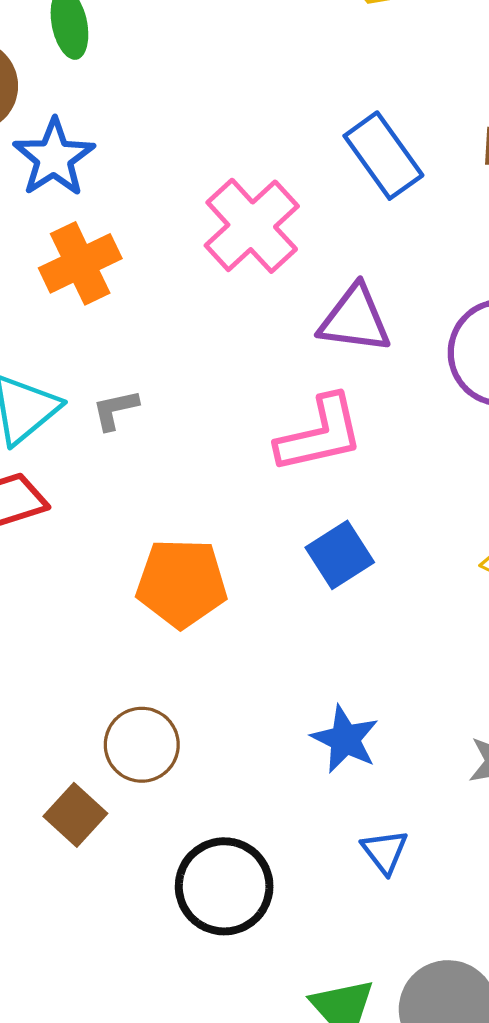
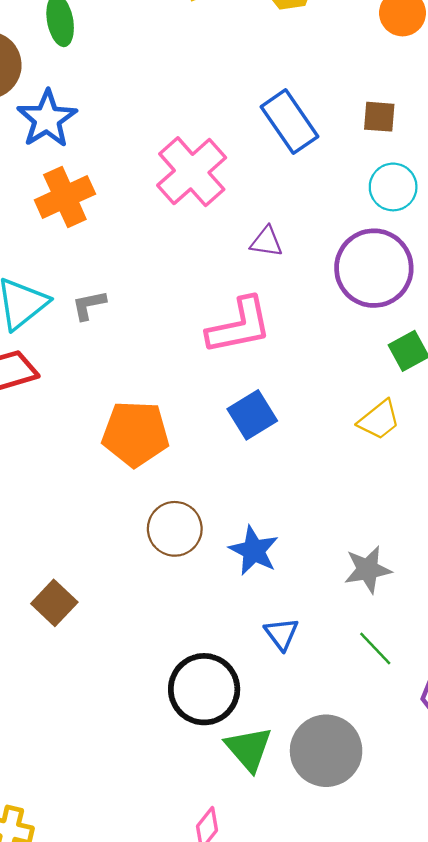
purple triangle: (355, 319) -> (266, 242), size x0.6
brown circle: (142, 745) -> (175, 529), moved
black circle: (224, 886) -> (204, 689), moved

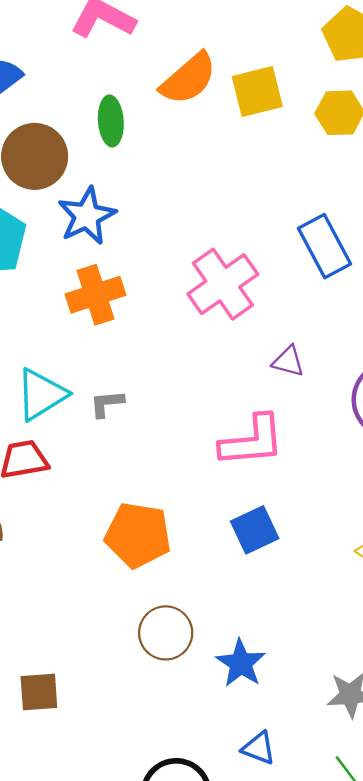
brown square: (54, 603) -> (39, 692), turned 36
blue triangle: (282, 634) -> (259, 748), turned -39

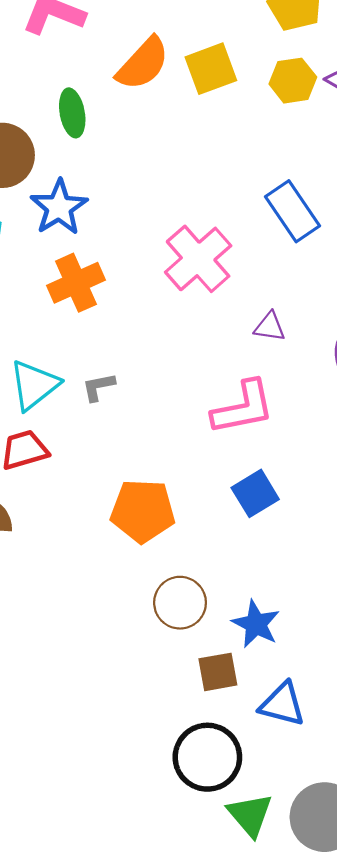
brown square: (39, 692) -> (218, 672), moved
blue triangle: (259, 748) -> (282, 704), size x1.4

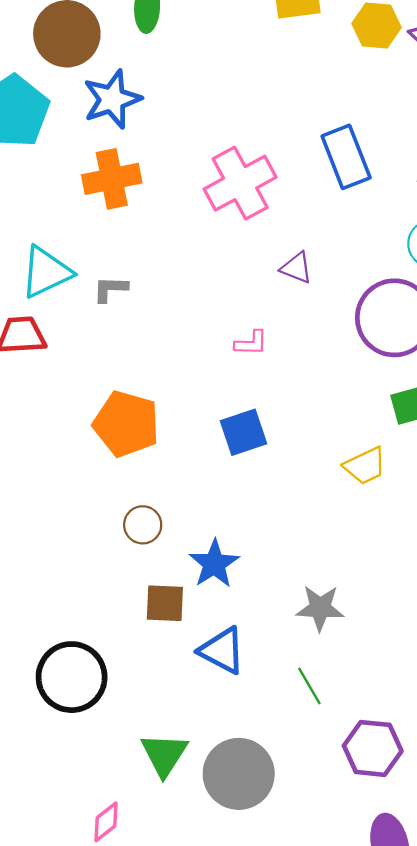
pink L-shape: (243, 408) -> (251, 343), size x0.5
brown circle: (180, 603) -> (143, 525), size x0.7
black circle: (207, 757) -> (72, 677), moved

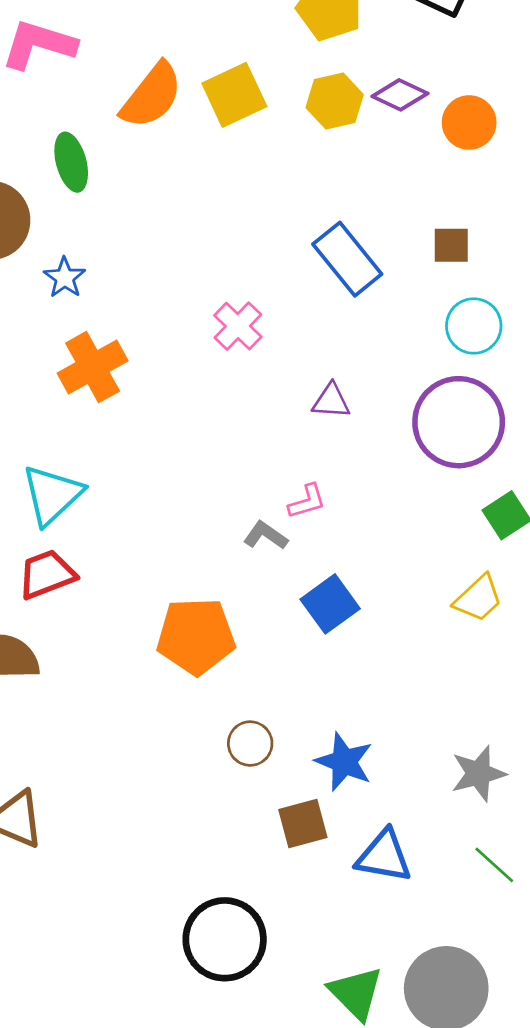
blue star: (112, 99) -> (65, 278), size x0.6
pink cross: (240, 183) -> (238, 326), size x0.6
gray L-shape: (110, 289) -> (266, 536), moved, turned 51

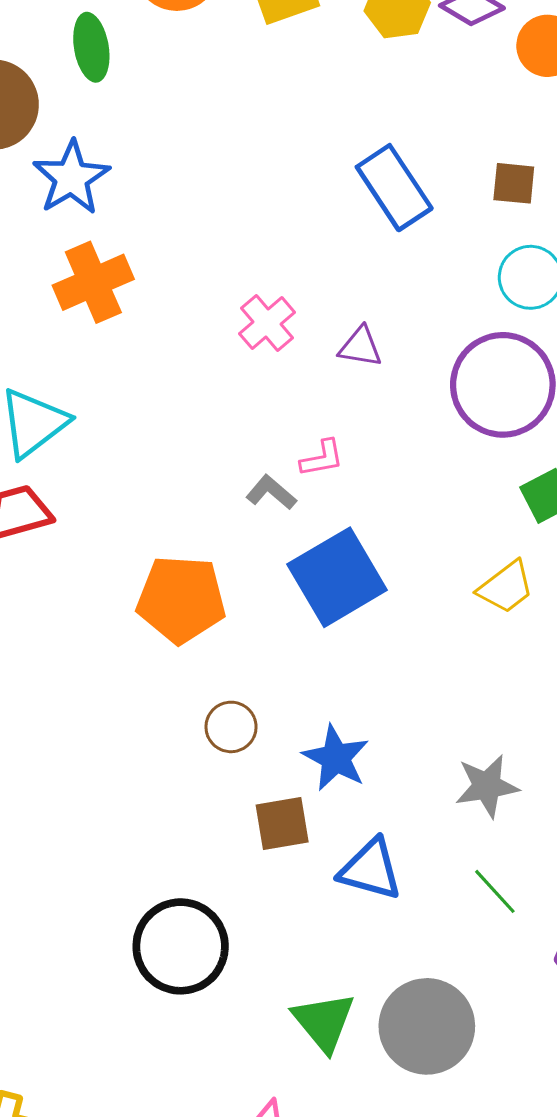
blue star: (65, 278) -> (71, 178), size x1.6
pink cross: (238, 326) -> (267, 323), moved
blue square: (330, 604) -> (337, 577), size x1.5

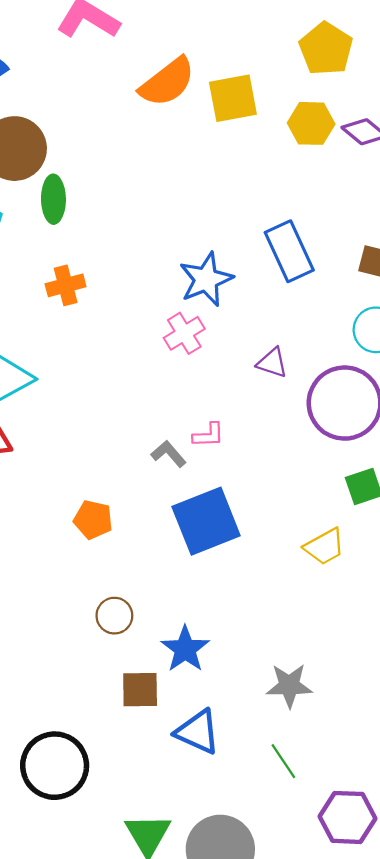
green ellipse: (91, 47) -> (53, 199), moved
blue star: (71, 178) -> (206, 279), moved
orange cross: (93, 282) -> (66, 285), size x0.7
purple triangle: (360, 347) -> (272, 363), moved
orange pentagon: (181, 599) -> (93, 520), size x0.6

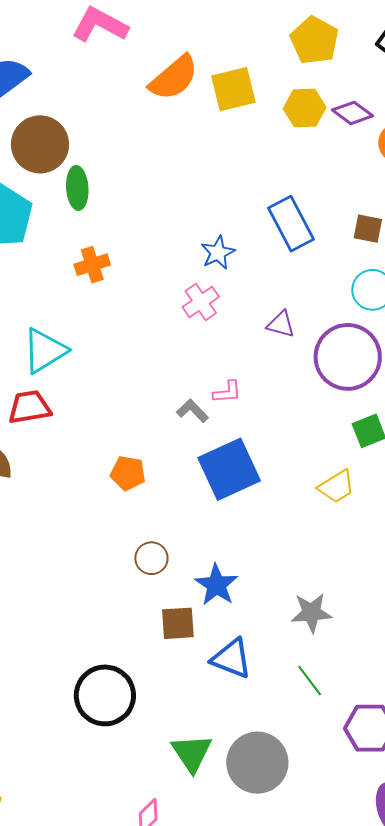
blue star: (206, 279) -> (218, 253), size x0.7

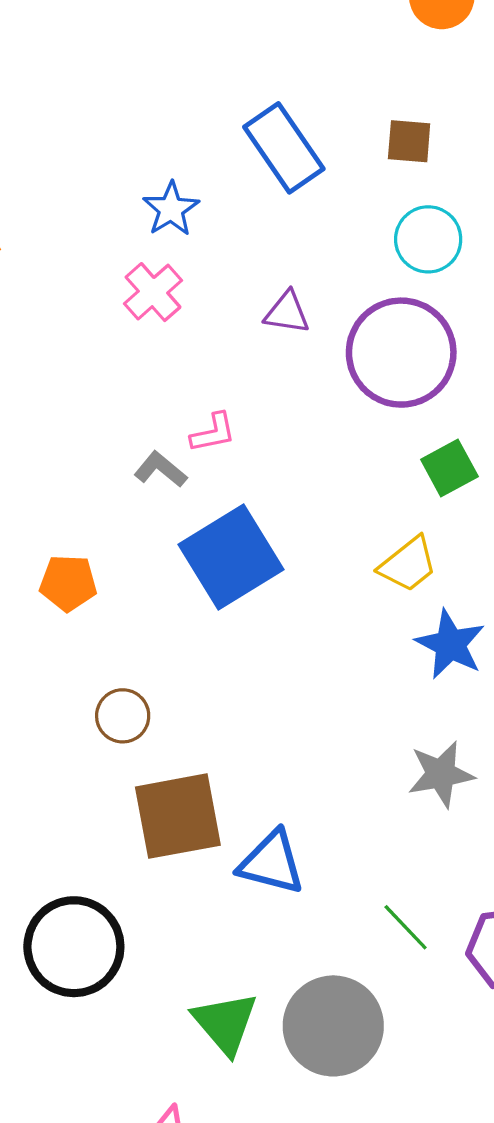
blue star: (216, 585) -> (450, 644), moved
gray star: (311, 613) -> (441, 774), moved
brown square: (178, 623) -> (178, 816), size x1.5
green line: (310, 681) -> (406, 927), moved

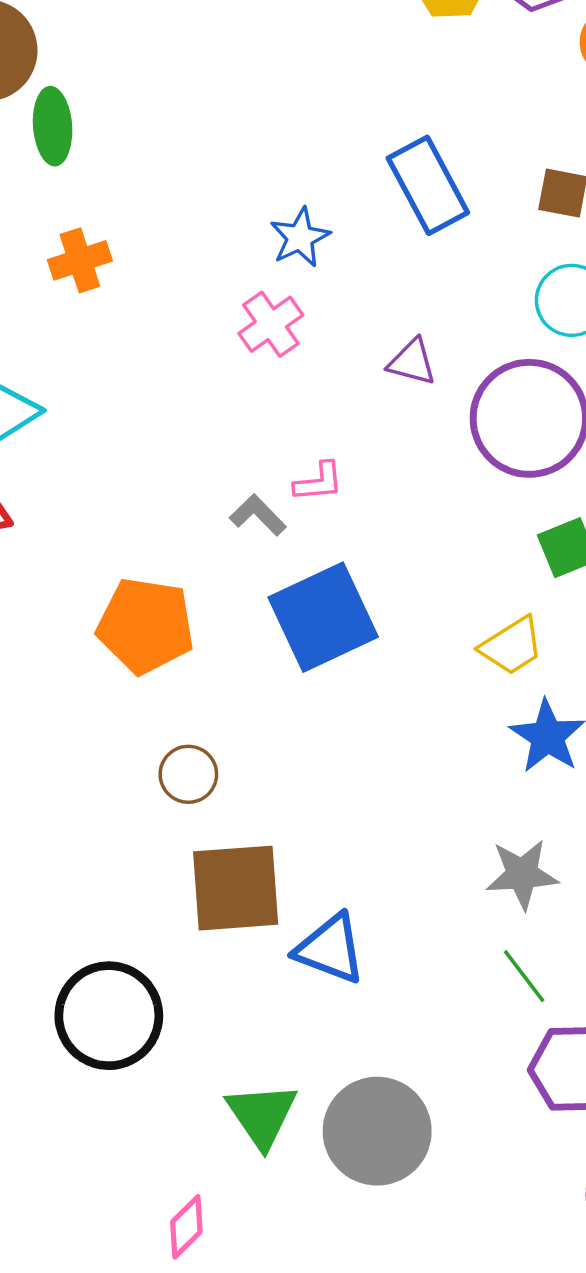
orange pentagon: (68, 583) -> (146, 626), size x1.6
green line: (406, 927) -> (524, 976), moved

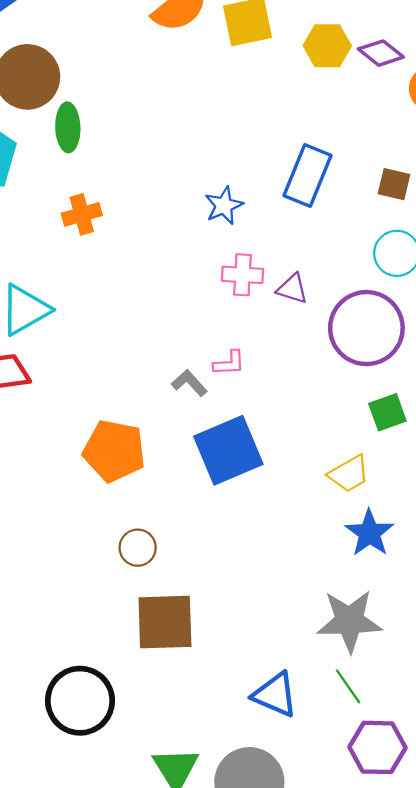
blue rectangle: (428, 185) -> (307, 176), turned 48
pink cross: (271, 324) -> (242, 275), moved, turned 36
gray star: (522, 874) -> (349, 621), size x1.4
blue triangle: (330, 949) -> (275, 695), moved

